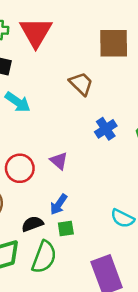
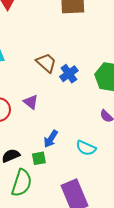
brown trapezoid: (81, 84) -> (46, 63), moved
blue arrow: (59, 204) -> (51, 139), moved

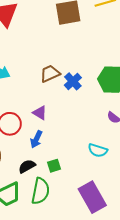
brown trapezoid: (46, 63) -> (50, 74), turned -60
blue arrow: (51, 139) -> (36, 139), moved

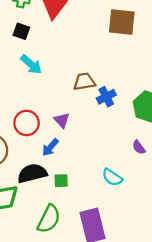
black semicircle: (27, 166) -> (32, 173), size x1.5
green semicircle: (40, 191) -> (49, 219), moved

